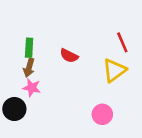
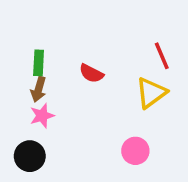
pink star: (32, 88) -> (42, 116), turned -30
black circle: (14, 109) -> (30, 156), moved

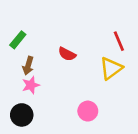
green rectangle: (39, 63) -> (18, 40), moved, turned 36
pink circle: (135, 151) -> (88, 111), moved

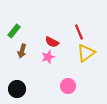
red line: (119, 41) -> (79, 32), moved
pink star: (31, 85) -> (48, 57), moved

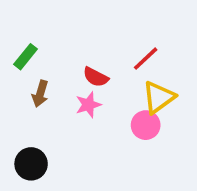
red line: (79, 32) -> (146, 59), turned 70
pink circle: (68, 86) -> (146, 125), moved

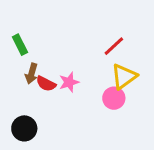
green rectangle: (26, 57) -> (20, 45), turned -66
red semicircle: (96, 77) -> (46, 84), moved

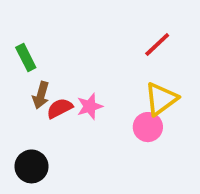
red line: (114, 46) -> (157, 44), moved
red semicircle: (46, 84) -> (60, 108), turned 126

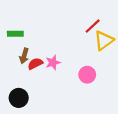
green rectangle: (26, 58) -> (15, 34), turned -64
yellow triangle: (161, 99) -> (104, 40), moved

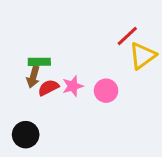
green rectangle: (15, 34) -> (39, 62), moved
pink circle: (87, 75) -> (106, 91), moved

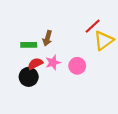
brown arrow: (33, 77) -> (47, 38), moved
black circle: (26, 135) -> (29, 77), moved

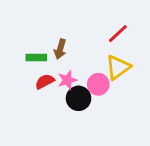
yellow triangle: (104, 40) -> (118, 67), moved
black circle: (29, 77) -> (79, 98), moved

